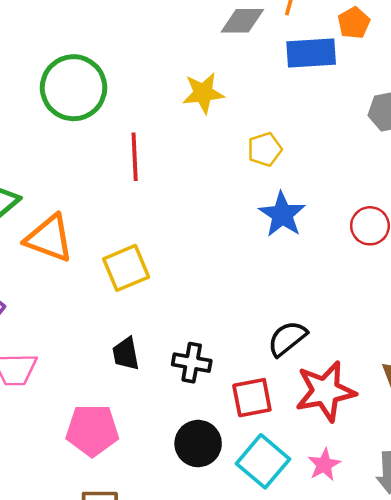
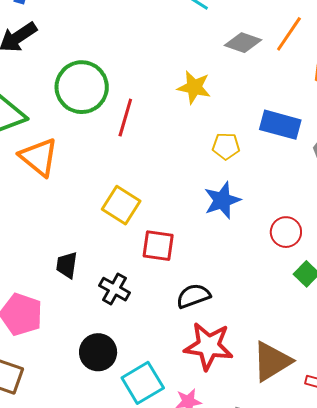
blue rectangle: (311, 53) -> (280, 125), moved
green circle: (74, 88) -> (82, 87), moved
yellow square: (126, 268) -> (121, 205), moved, turned 36
red square: (252, 398) -> (158, 246), moved

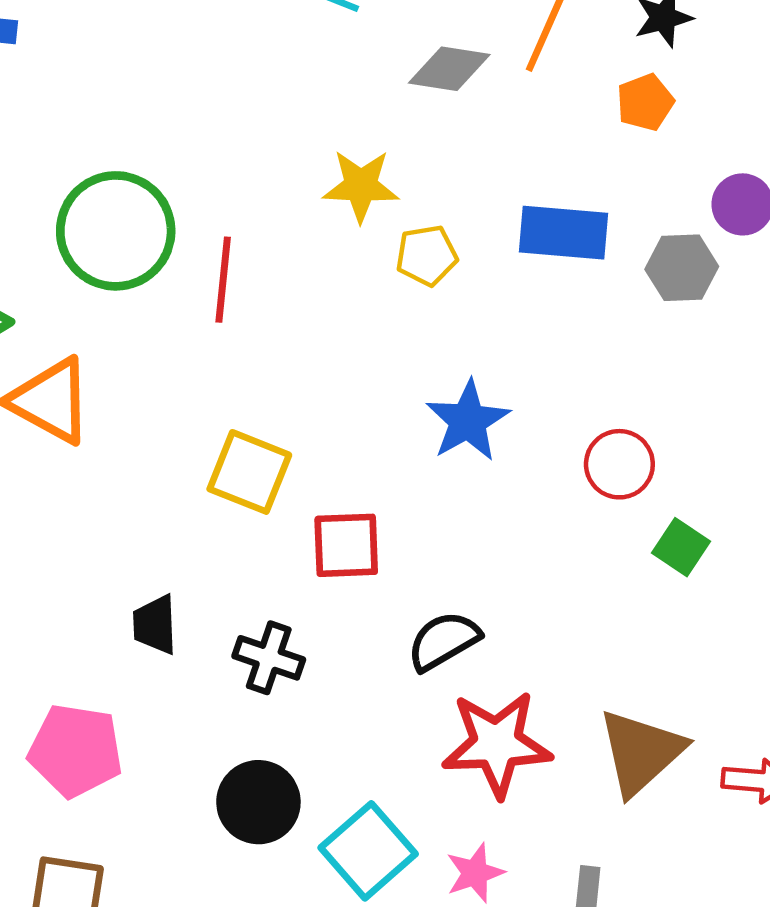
yellow pentagon: (226, 146) -> (427, 255), moved

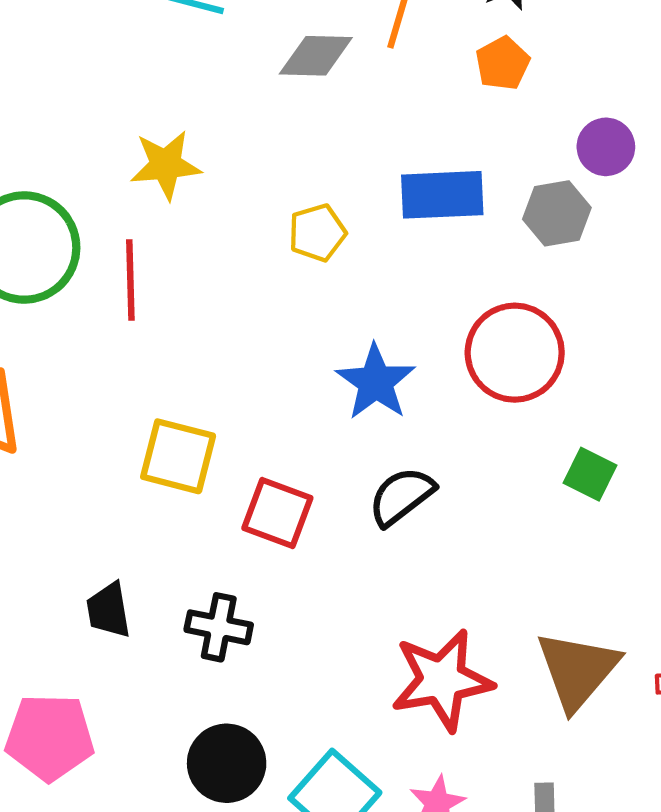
yellow star: (361, 186) -> (166, 165), moved
red circle: (619, 464) -> (515, 353), moved, size x1.5
red square: (346, 545) -> (277, 513), turned 30
black semicircle: (444, 641) -> (401, 496), moved

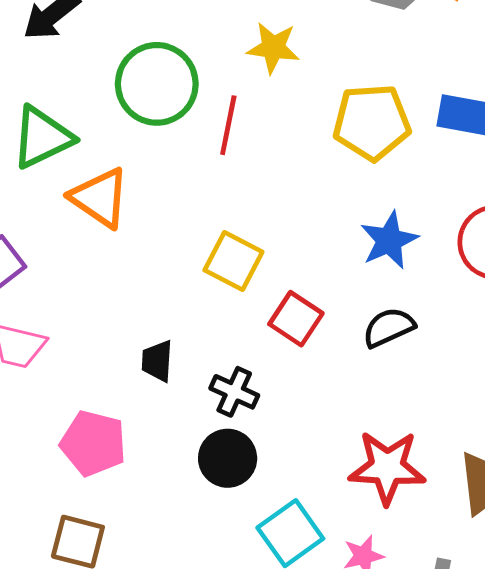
yellow pentagon: (317, 233) -> (372, 122), size x1.8
black circle: (227, 763) -> (228, 458), moved

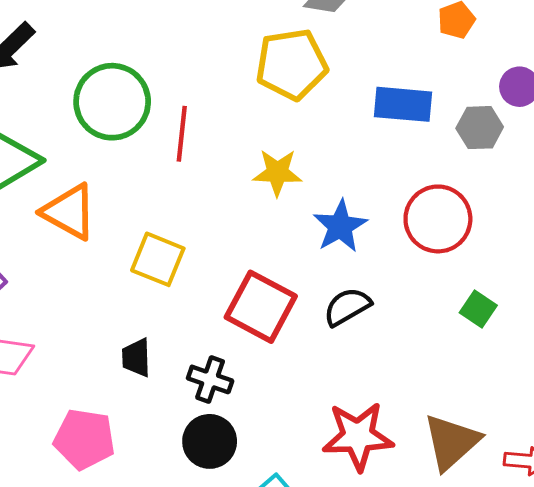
yellow star: (273, 48) -> (277, 173), moved
yellow pentagon: (372, 122) -> (292, 64), moved
yellow square: (233, 261) -> (158, 259), moved
red square: (296, 319) -> (261, 307), size x1.4

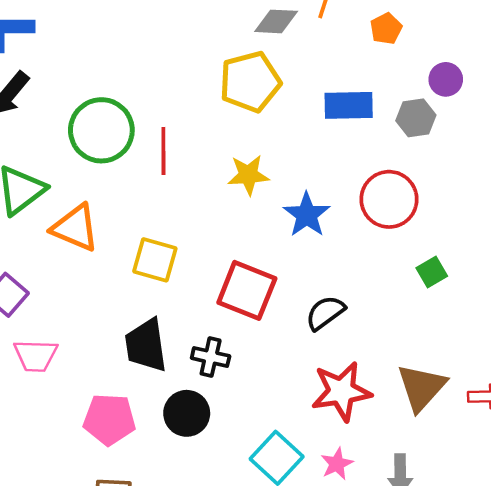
black semicircle: (347, 307) -> (325, 313), moved
green square: (478, 309) -> (432, 272), turned 32
black trapezoid: (136, 358) -> (146, 345), size x1.6
black circle: (210, 441) -> (187, 413), moved

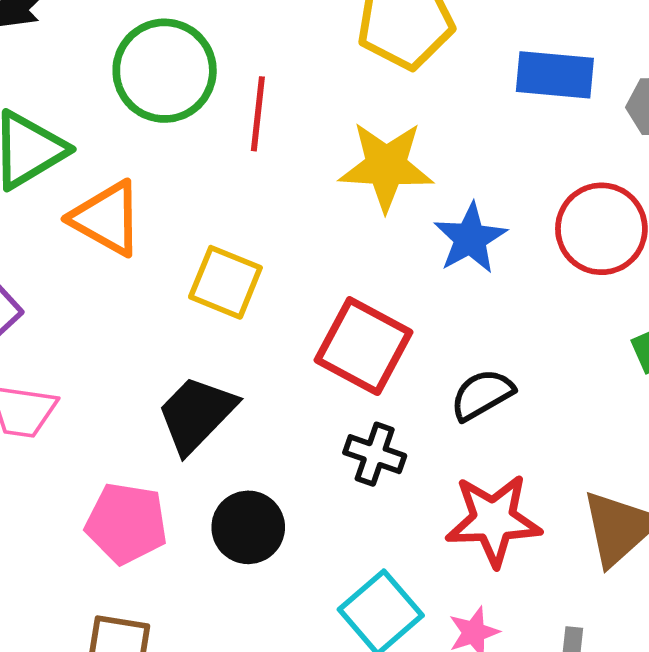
yellow star: (248, 175) -> (386, 166), size x1.4
black trapezoid: (146, 345) -> (196, 414), turned 46
black cross: (211, 357) -> (375, 454), moved

